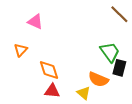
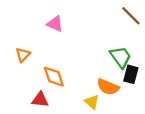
pink triangle: (35, 22) -> (55, 24), moved
red triangle: (52, 91) -> (40, 100), moved

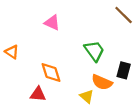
orange triangle: (23, 55) -> (12, 52), moved, turned -40
green trapezoid: (121, 57) -> (94, 51), moved

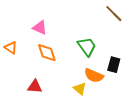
pink triangle: (52, 23) -> (40, 28), moved
orange diamond: (51, 73) -> (47, 53), moved

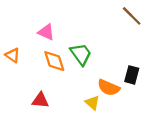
green trapezoid: (87, 47) -> (81, 54), moved

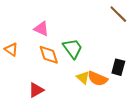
red triangle: (40, 100) -> (36, 90), turned -35
yellow triangle: (92, 103) -> (83, 78), moved

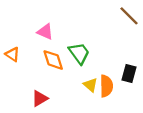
orange semicircle: (98, 79) -> (106, 86), turned -114

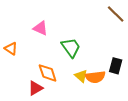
orange diamond: (53, 60) -> (48, 73), moved
orange semicircle: (106, 86) -> (95, 77), turned 84

